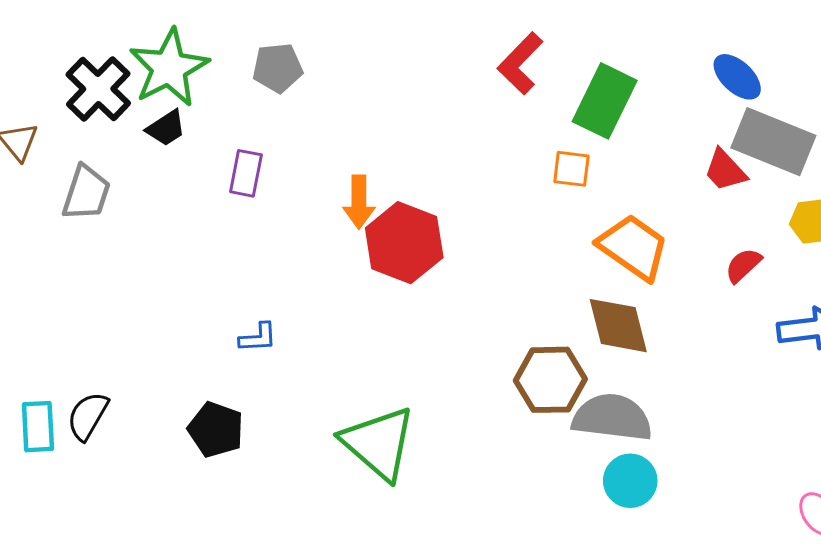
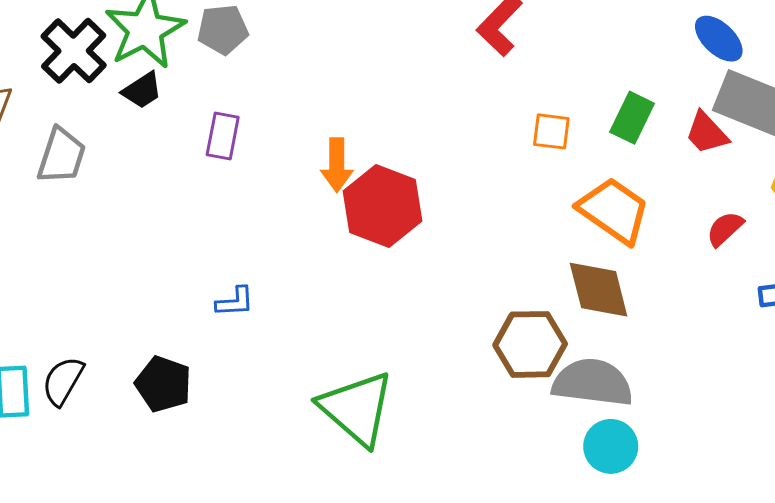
gray pentagon: (278, 68) -> (223, 29), moved
green rectangle: (605, 101) -> (632, 118), moved, size x0.7
black pentagon: (216, 430) -> (163, 384), moved

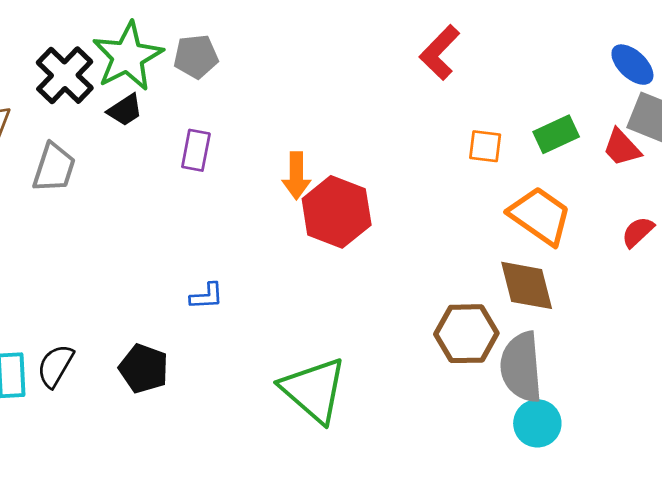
green rectangle: (632, 118) -> (556, 134), turned 39
gray semicircle: (592, 382) -> (521, 367), turned -102

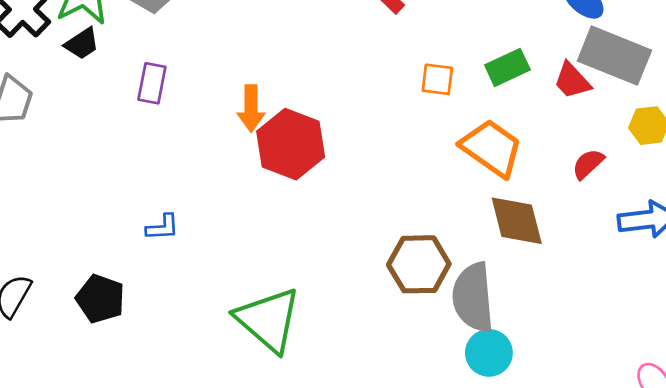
brown diamond: (527, 285) -> (517, 221), moved

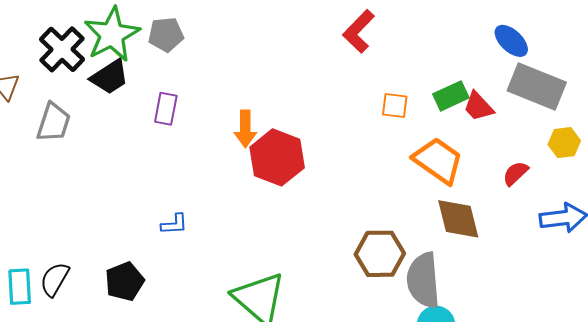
black trapezoid: (82, 44) -> (110, 77), size x1.4
red trapezoid: (572, 81) -> (478, 107), moved
black pentagon: (100, 299) -> (125, 281), turned 30

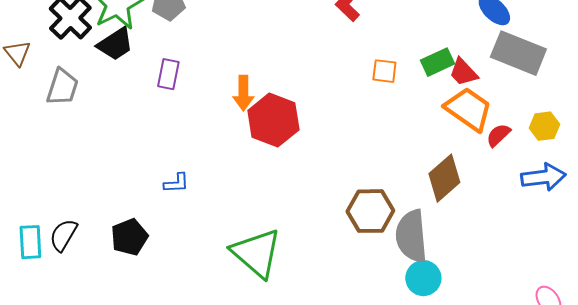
yellow hexagon: (564, 143) -> (544, 126), moved
orange trapezoid: (438, 161) -> (468, 109), moved
brown diamond: (458, 219) -> (444, 178), turned 63

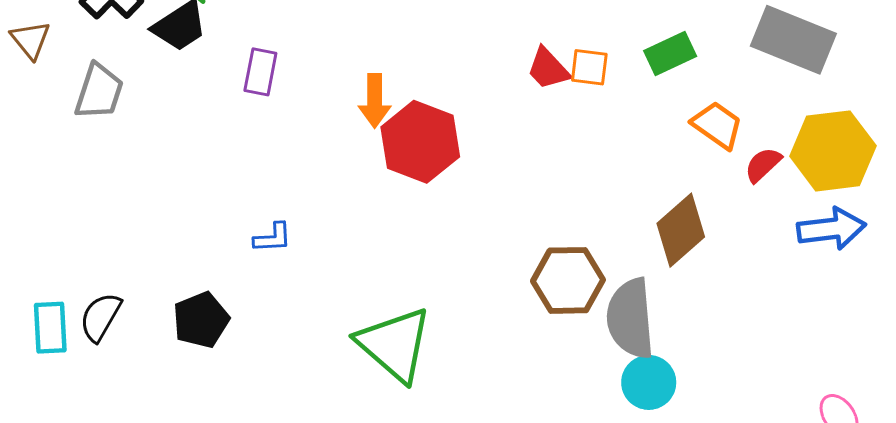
red trapezoid: (463, 72) -> (548, 69), moved
orange trapezoid: (468, 109) -> (717, 125), size x0.7
yellow hexagon: (544, 126) -> (833, 151), size x1.8

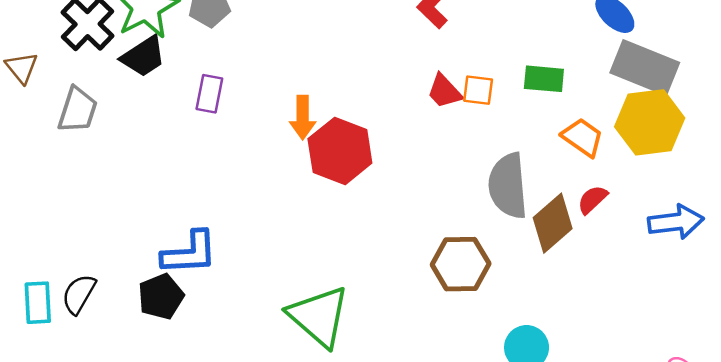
green rectangle: (670, 54) -> (544, 79), turned 30
yellow hexagon: (833, 151) -> (650, 122), moved
red semicircle: (763, 165) -> (592, 199), moved
blue L-shape: (273, 238) -> (189, 253), moved, size x1.8
gray semicircle: (630, 318) -> (508, 186), moved

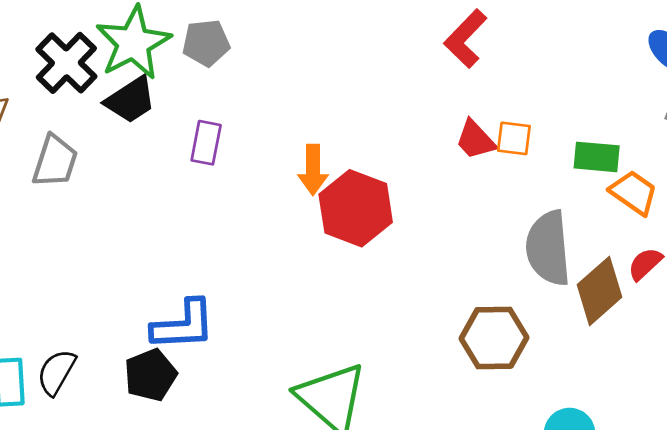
green rectangle: (544, 79) -> (597, 157), moved

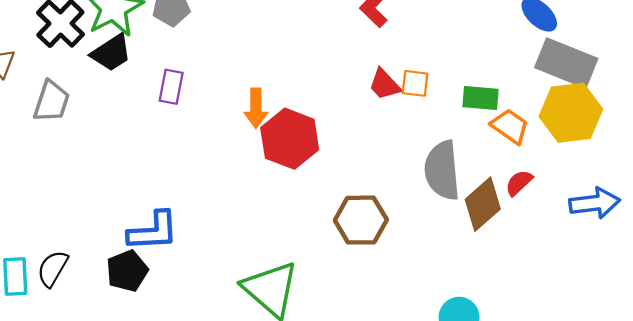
brown hexagon: (494, 338) -> (361, 220), moved

